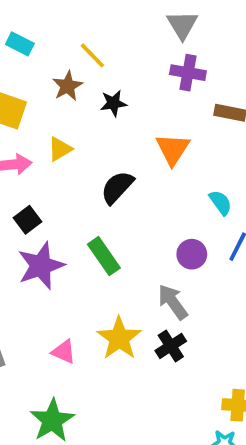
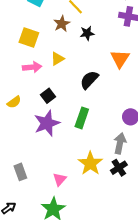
black square: (27, 220) -> (48, 96), moved
green rectangle: (104, 256) -> (82, 118), turned 54
gray arrow: (173, 302) -> (120, 143), turned 48
pink triangle: (64, 352) -> (60, 179), moved, turned 48

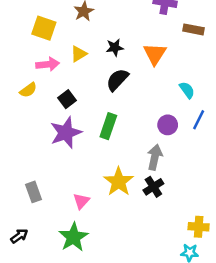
black star: (87, 33) -> (115, 47), moved
yellow semicircle: (14, 102) -> (28, 90), moved

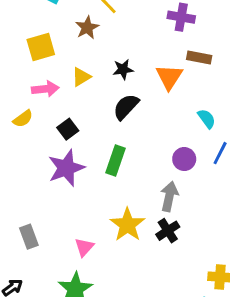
yellow square: (44, 28) -> (41, 47), turned -35
brown rectangle: (193, 29) -> (199, 57), moved

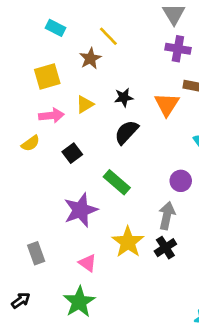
green rectangle: (116, 161) -> (117, 182), turned -68
purple star: (66, 168) -> (81, 210), moved
pink triangle: (84, 247) -> (88, 263), turned -36

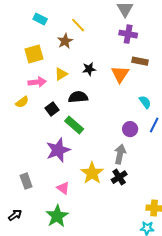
black semicircle: (126, 132) -> (78, 97), moved, turned 42
green rectangle: (117, 182) -> (74, 125), moved

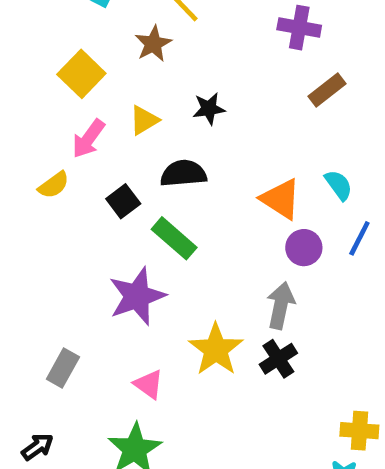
yellow square: (34, 54) -> (81, 74), turned -30
brown rectangle: (140, 61) -> (327, 90), turned -49
orange triangle: (120, 74) -> (281, 199), moved, turned -30
pink arrow: (37, 82) -> (88, 139), turned 132
gray rectangle: (26, 181) -> (63, 368), turned 49

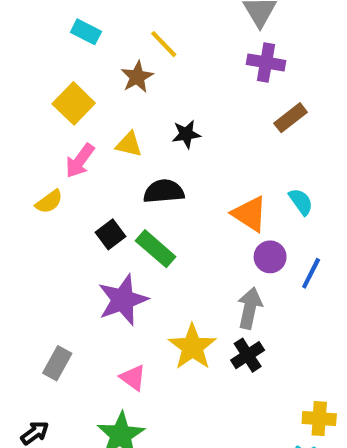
yellow triangle: (144, 120) -> (129, 144), turned 44
black square: (123, 201) -> (110, 234), moved
blue line: (359, 238) -> (311, 273), moved

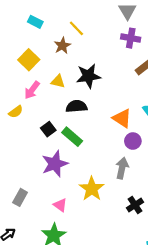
black star: (186, 134) -> (88, 76), size x1.6
black cross: (248, 355) -> (135, 205), moved

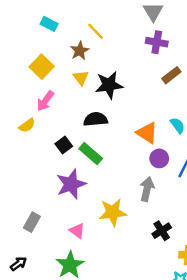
yellow triangle: (58, 81) -> (81, 78), moved, turned 40
yellow star: (92, 189) -> (113, 212), turned 30

